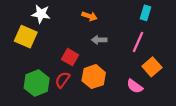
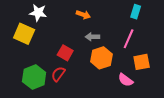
orange square: (152, 67) -> (142, 62), turned 30
orange hexagon: (94, 77) -> (101, 58), moved

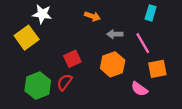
yellow square: (24, 34) -> (27, 38), turned 30
gray arrow: (92, 37) -> (115, 34), moved
pink line: (129, 39) -> (143, 43), turned -54
red square: (65, 53) -> (72, 59), turned 35

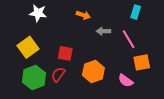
yellow square: (27, 38) -> (28, 47), moved
red square: (72, 59) -> (65, 53), turned 35
orange hexagon: (113, 64) -> (93, 71), moved

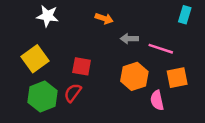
cyan rectangle: (136, 12) -> (185, 15), moved
pink line: (129, 39) -> (161, 49), turned -42
orange hexagon: (93, 71) -> (134, 76), moved
pink semicircle: (126, 81) -> (157, 100), turned 42

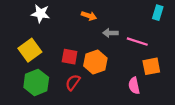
orange hexagon: (134, 76) -> (95, 62), moved
red semicircle: (73, 93) -> (73, 82), moved

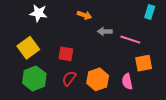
orange hexagon: (95, 62) -> (98, 79), moved

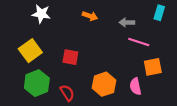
gray arrow: (105, 31) -> (127, 22), moved
red semicircle: (69, 78) -> (67, 93), moved, turned 112

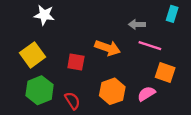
orange arrow: (90, 16) -> (108, 48), moved, size x1.5
orange square: (153, 67) -> (165, 73), turned 30
pink semicircle: (135, 86) -> (146, 94), turned 70

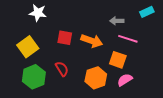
cyan rectangle: (172, 14) -> (147, 12), turned 48
red square: (76, 62) -> (65, 38), moved
orange square: (165, 73) -> (118, 60), moved
red semicircle: (72, 101) -> (62, 69), moved

